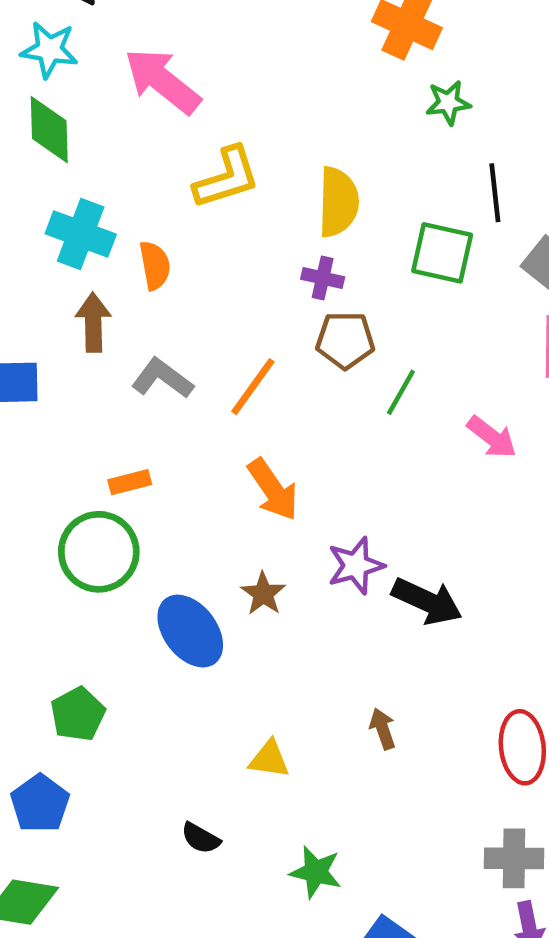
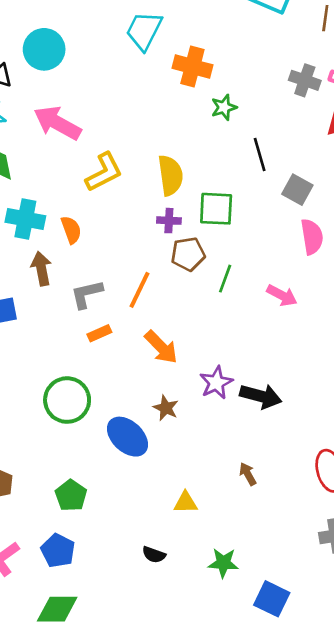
green square: (442, 253) -> (216, 209), moved
gray L-shape: (162, 378) -> (87, 294), turned -40
orange rectangle: (130, 482) -> (99, 333), moved

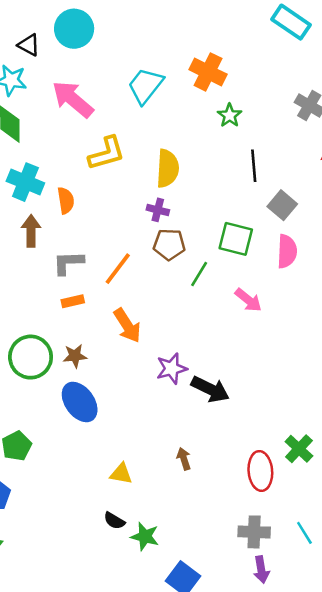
cyan trapezoid: (144, 31) -> (145, 86), moved
green star: (224, 107) -> (230, 115), turned -30
green square: (216, 209) -> (236, 239), moved
brown star: (166, 408) -> (75, 356), moved, turned 30
black semicircle: (154, 555) -> (114, 521), moved

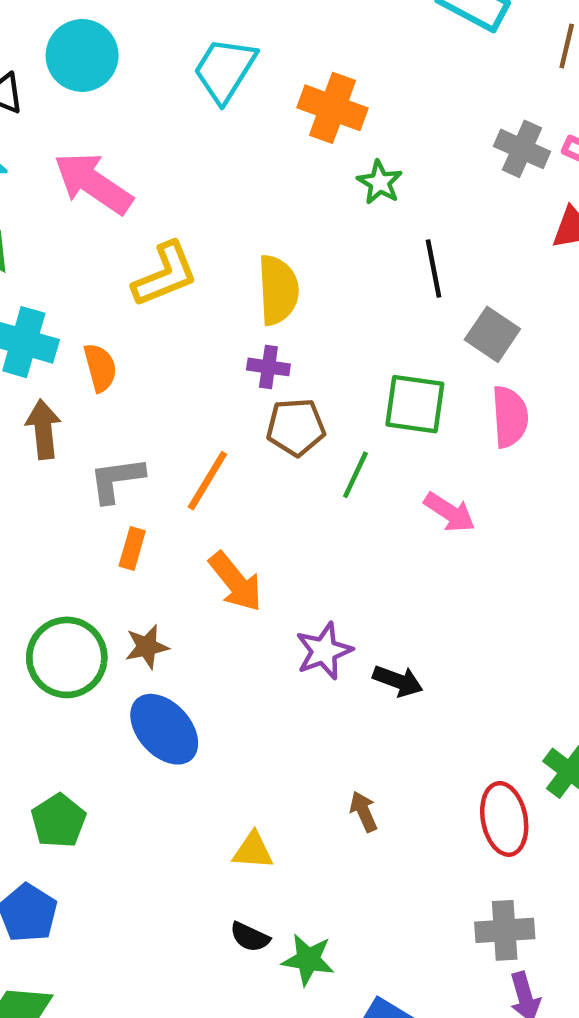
cyan trapezoid: (145, 86) -> (225, 70), moved
orange rectangle: (73, 301) -> (132, 548), turned -55
black arrow: (210, 389) -> (398, 681), size x0.7

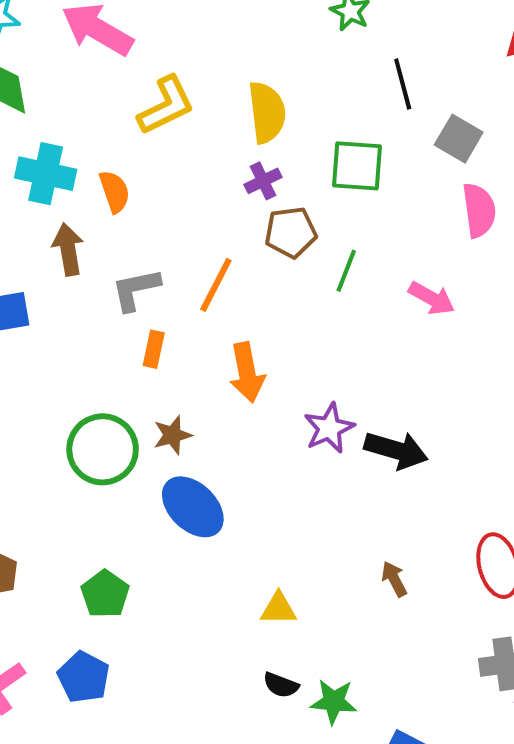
purple cross: (268, 367) -> (263, 181), turned -30
green square: (415, 404) -> (357, 166), moved
orange arrow: (236, 582) -> (247, 372), turned 32
black arrow: (398, 681) -> (396, 450), size x1.4
brown arrow: (364, 812) -> (394, 579), moved

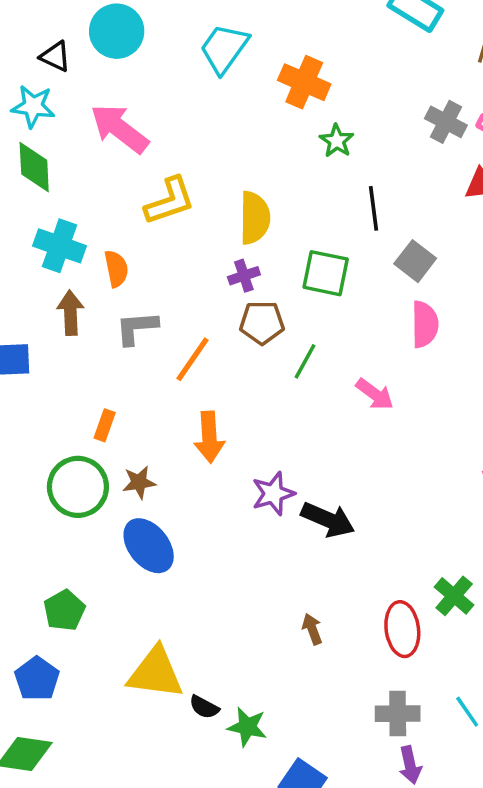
gray L-shape: (136, 289) -> (137, 328), moved
orange rectangle: (154, 349) -> (105, 425), moved
yellow triangle: (278, 609) -> (155, 673), moved, size x1.8

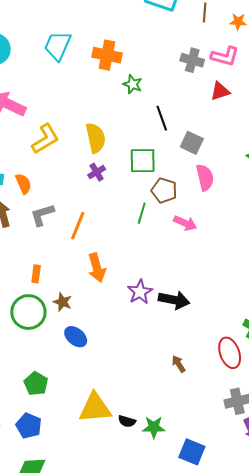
brown pentagon: (262, 323) -> (164, 190), moved, turned 30
brown star: (139, 482) -> (63, 302), turned -30
blue ellipse: (149, 546) -> (76, 337), size x0.7

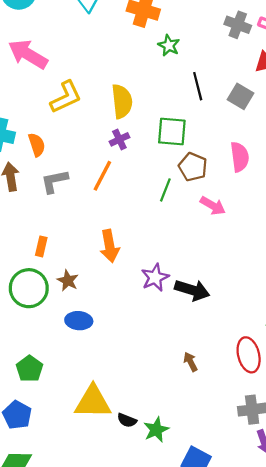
gray square: (192, 143) -> (240, 96), moved
orange line: (78, 226) -> (102, 176), moved
blue ellipse: (76, 337) -> (79, 321), turned -40
green star: (154, 427) -> (156, 430), turned -30

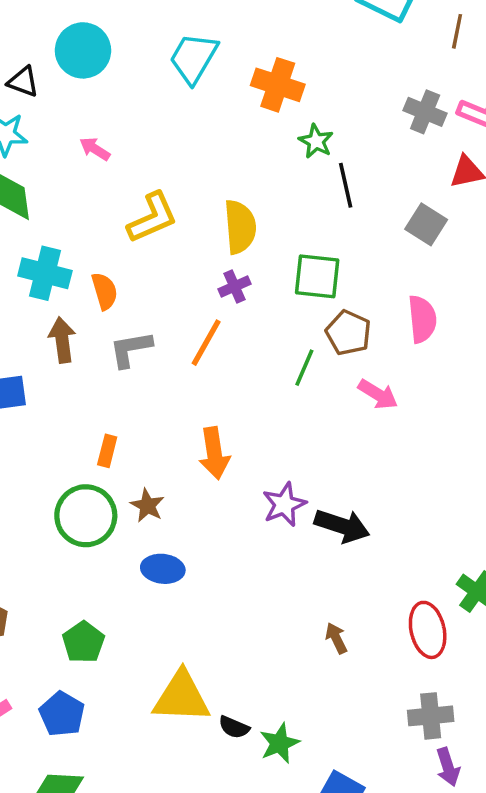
pink arrow: (28, 54) -> (95, 149), size x0.5
black line: (198, 86) -> (346, 185), moved

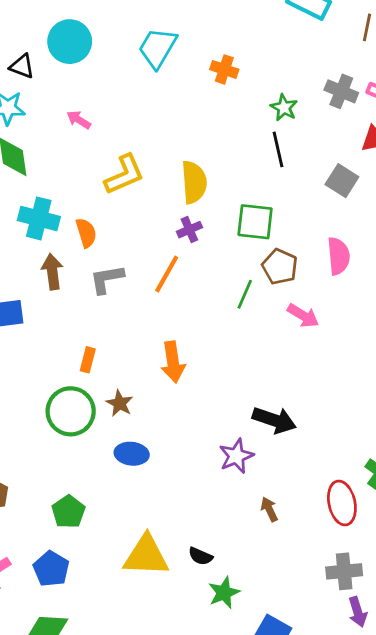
orange cross: (278, 85) -> (224, 69), size x0.7
green star: (316, 141) -> (284, 108), moved
purple star: (284, 504) -> (236, 456), moved
black semicircle: (234, 727) -> (201, 556), moved

